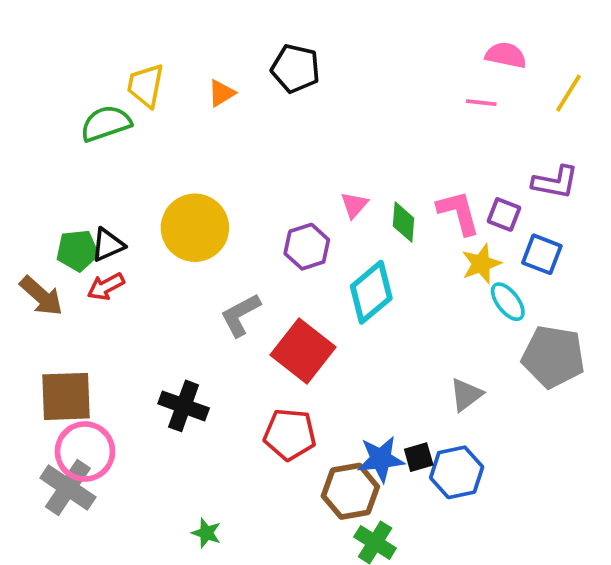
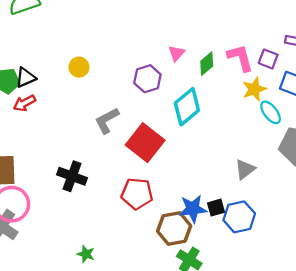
green diamond: (404, 222) -> (207, 64), turned 45
yellow circle: (195, 228) -> (79, 67), size x0.5

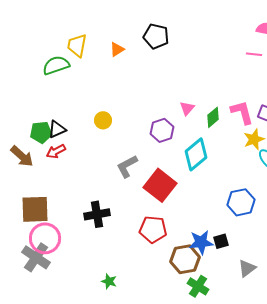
gray triangle: (245, 169) -> (247, 268), moved
black cross: (72, 176) -> (97, 214), turned -30
blue hexagon: (239, 217) -> (241, 202), moved

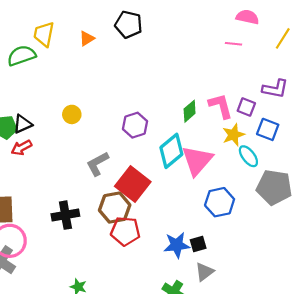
pink triangle: (187, 108) -> (197, 160), moved, size x2.0
brown hexagon: (185, 259) -> (115, 208), moved
gray triangle: (247, 268) -> (205, 272), moved

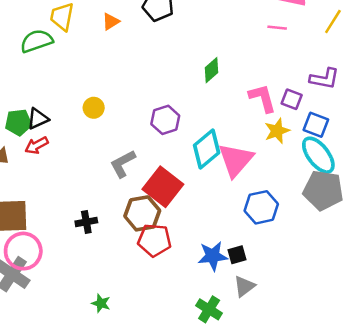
green diamond: (190, 111) -> (211, 70), moved
cyan ellipse: (248, 156) -> (318, 155), moved, size x1.5
black cross: (65, 215) -> (86, 222), size x0.7

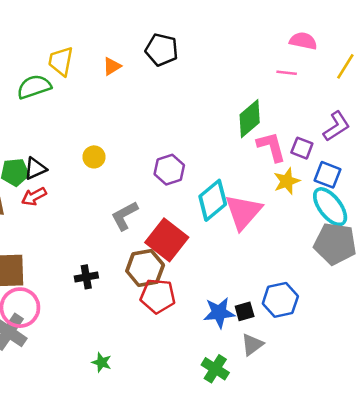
green diamond: (211, 70) -> (250, 119), moved, size x1.4
purple L-shape: (324, 79) -> (336, 126), turned -44
blue hexagon: (261, 207) -> (280, 300), moved

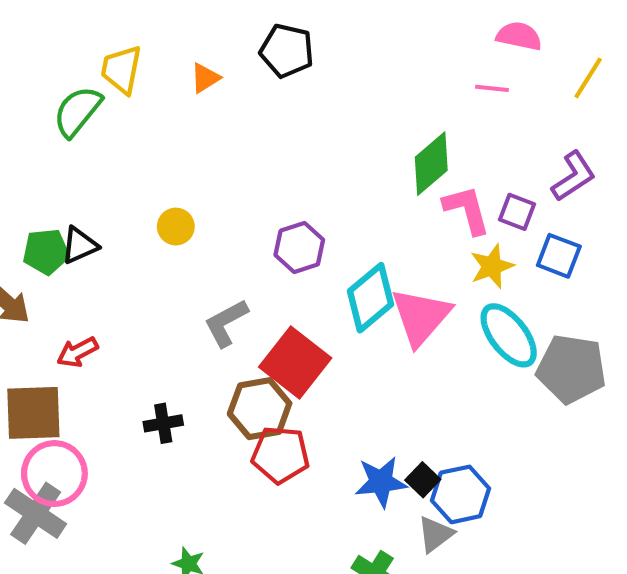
green semicircle: (34, 87) -> (77, 111), turned -32
red arrow: (34, 197) -> (77, 352), moved
cyan ellipse: (330, 207) -> (509, 335), moved
blue hexagon: (280, 300) -> (460, 494), moved
black square: (245, 311) -> (423, 480), turned -30

